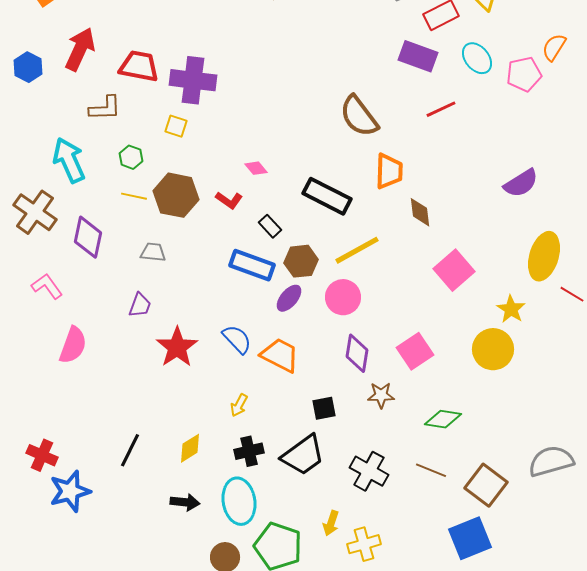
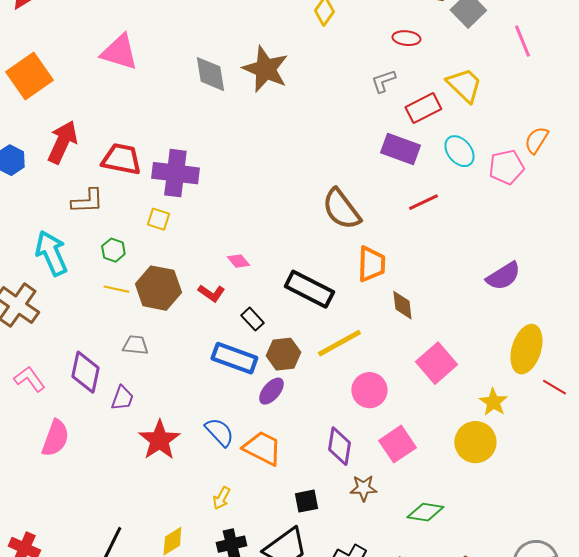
purple diamond: (88, 237) -> (85, 372), moved
pink circle: (343, 297) -> (369, 390), moved

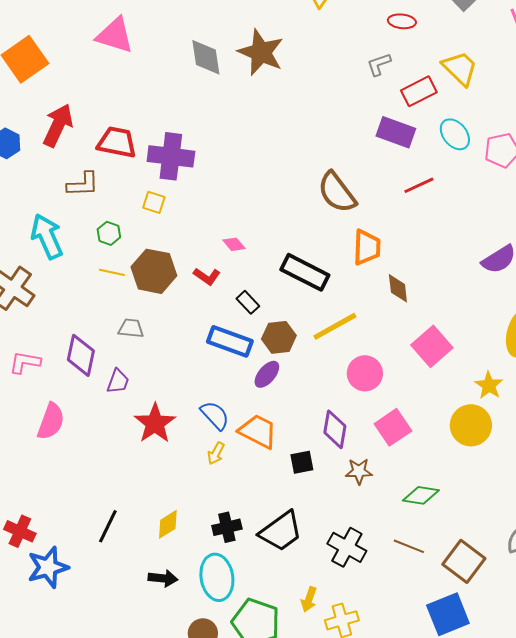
pink L-shape: (29, 379) -> (25, 362), turned -44
yellow arrow: (221, 498) -> (216, 453), moved
black square: (306, 501) -> (302, 462), moved

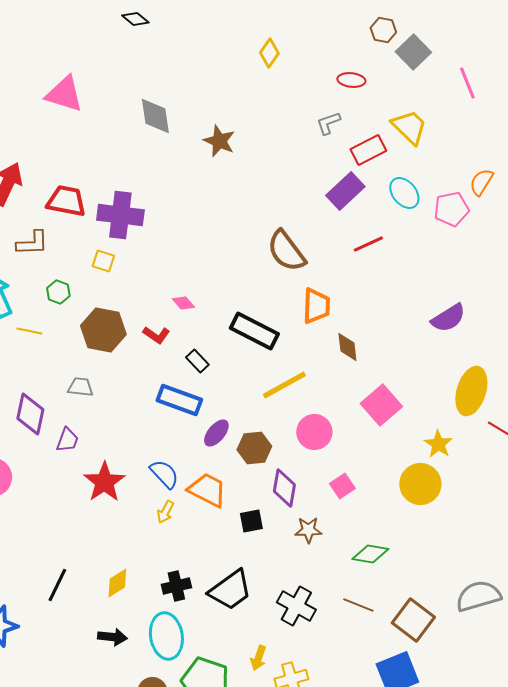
brown star: (261, 52) -> (219, 141), moved, size x0.7
purple rectangle: (396, 132) -> (345, 191), turned -63
yellow line: (112, 272) -> (29, 331), moved
brown hexagon: (279, 337) -> (254, 448), moved
pink square: (393, 427) -> (342, 486), size x0.7

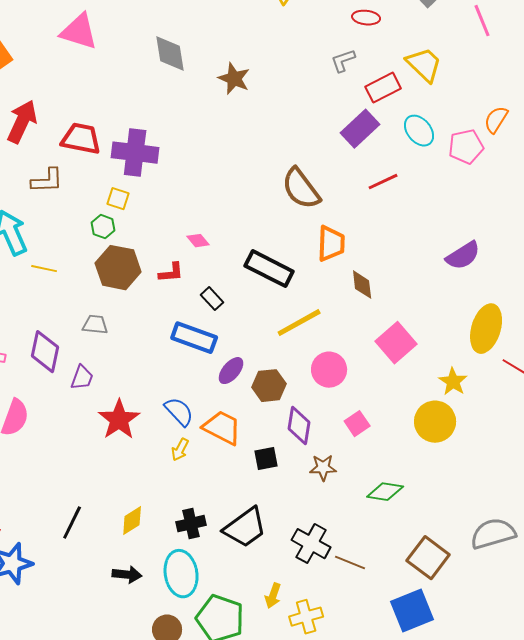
green hexagon: (58, 292) -> (103, 227), moved
red L-shape: (156, 335) -> (171, 273), turned -40
brown line: (358, 605) -> (350, 563), moved

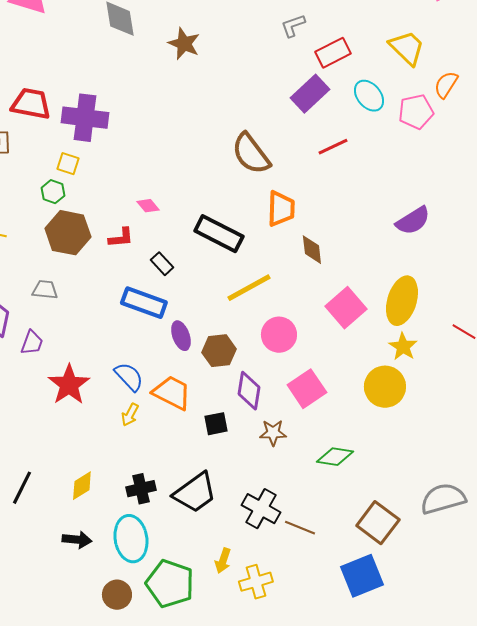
yellow trapezoid: (424, 65) -> (407, 48), moved
yellow ellipse: (486, 329) -> (402, 301), moved
purple ellipse: (231, 371) -> (181, 336), turned -60
pink square: (357, 424) -> (307, 389), size x1.5

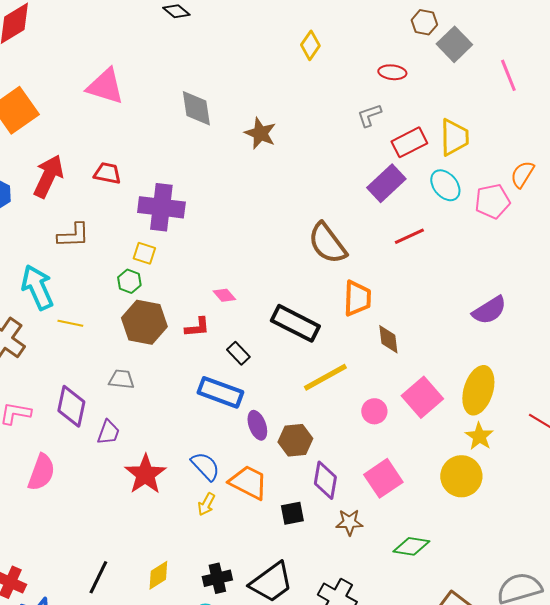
yellow trapezoid: (407, 48) -> (454, 137), moved, turned 45
red trapezoid: (31, 104) -> (107, 173), moved, size x0.7
pink circle: (279, 335) -> (374, 411), moved, size x0.7

